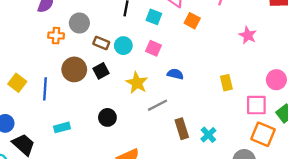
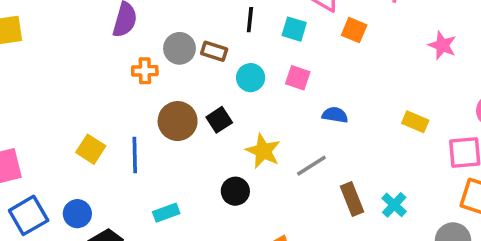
brown rectangle: (101, 43) -> (214, 51), moved
yellow star: (137, 83) -> (263, 151), moved
yellow rectangle: (226, 83) -> (415, 122), turned -49

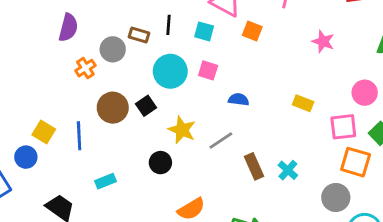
brown rectangle: (214, 51) -> (139, 35), moved
orange cross: (145, 71) -> (85, 68), turned -30
cyan circle: (251, 78) -> (170, 71), size x1.5
blue circle: (77, 214) -> (26, 157), moved

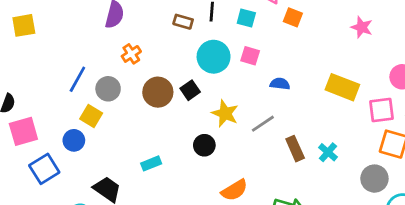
gray circle: (113, 49) -> (108, 89), moved
yellow rectangle: (303, 103) -> (342, 87), size x1.6
blue line: (79, 136) -> (77, 79), moved, turned 32

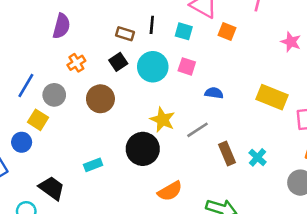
black square: (190, 90) -> (118, 62), moved
black circle: (204, 145) -> (143, 149), size x1.6

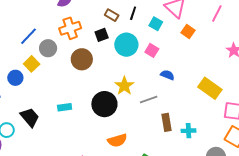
orange cross: (76, 63) -> (70, 28), size x1.5
cyan cross: (258, 157) -> (189, 131), turned 32

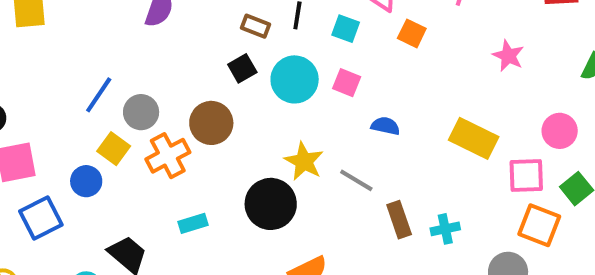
orange cross: (70, 28) -> (168, 156), moved
gray line: (149, 99) -> (356, 180), turned 60

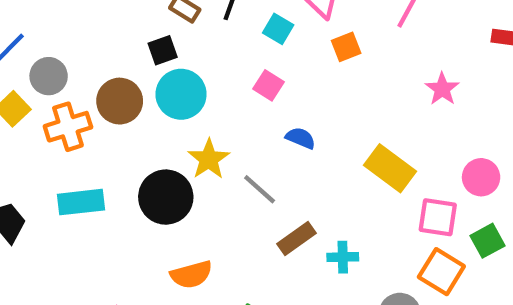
orange square: (412, 33) -> (346, 47), turned 32
cyan circle: (295, 79) -> (181, 94), moved
brown rectangle: (399, 220) -> (296, 239), turned 63
cyan rectangle: (193, 223) -> (81, 202), size x1.5

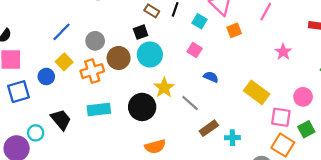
gray circle: (49, 76) -> (95, 41), moved

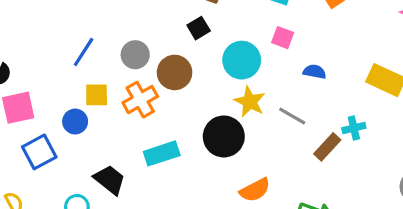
cyan circle: (150, 55) -> (242, 60), moved
yellow square: (64, 62) -> (97, 95), turned -35
cyan cross: (232, 138) -> (354, 128), moved

